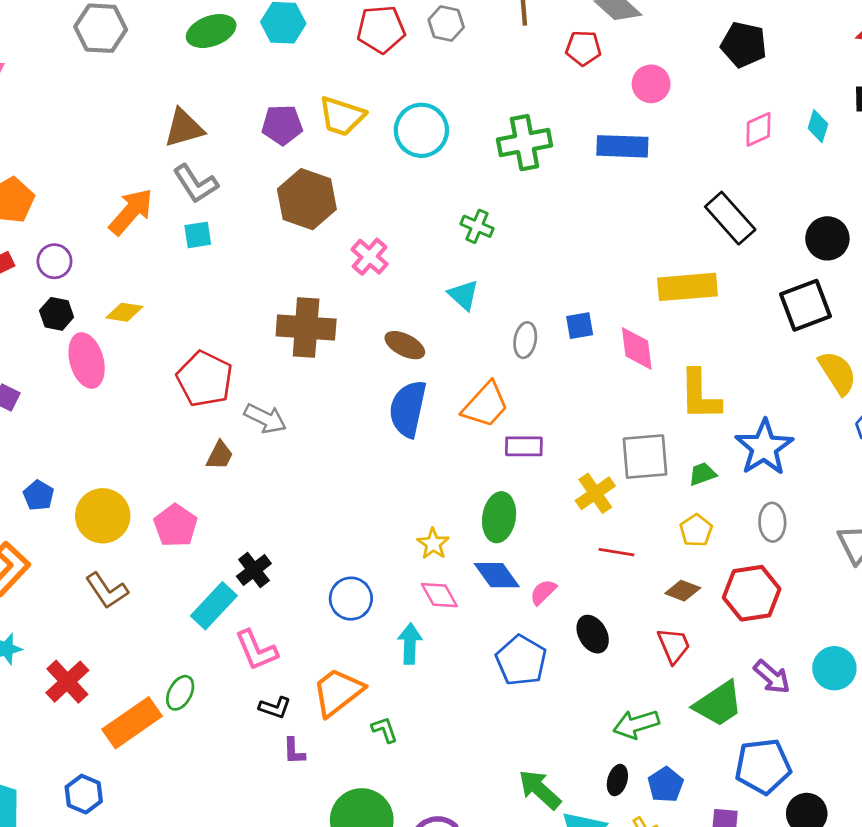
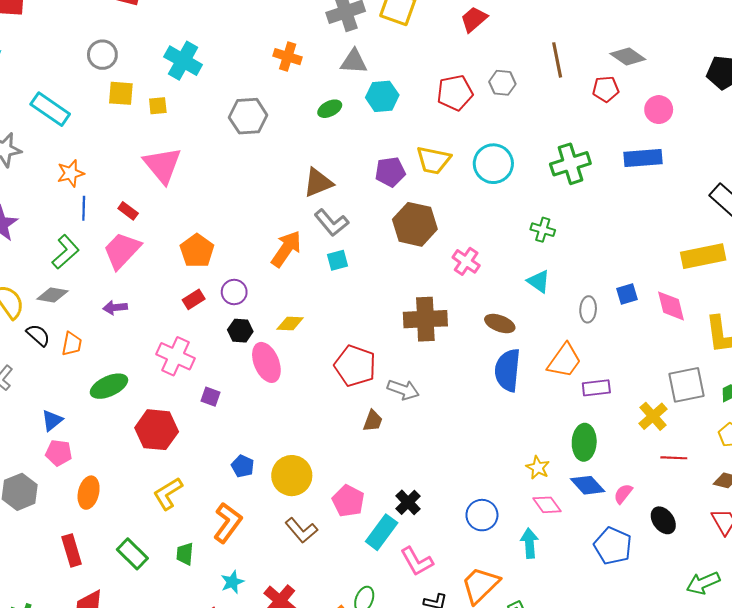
green ellipse: (211, 31) -> (330, 109), size x0.7
pink pentagon: (176, 526) -> (348, 501), moved

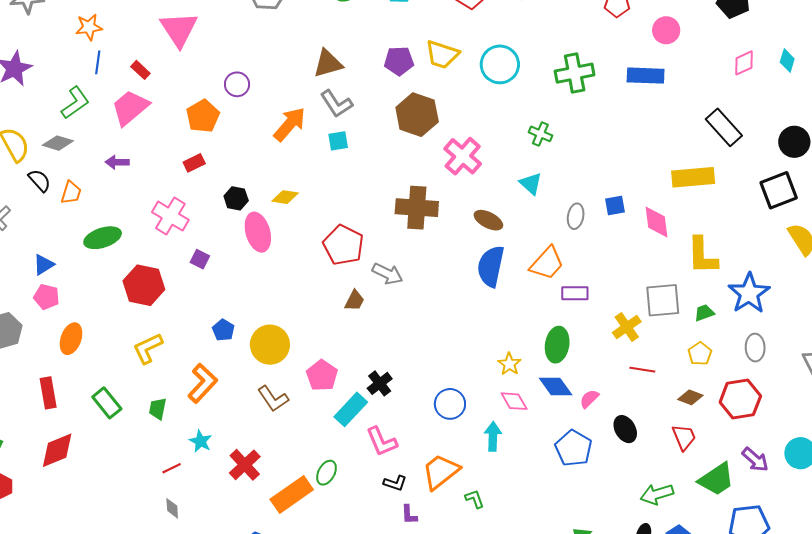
pink cross: (466, 261) -> (463, 156), size x1.4
purple circle: (234, 292) -> (237, 84), moved
cyan star: (232, 582) -> (201, 441), turned -30

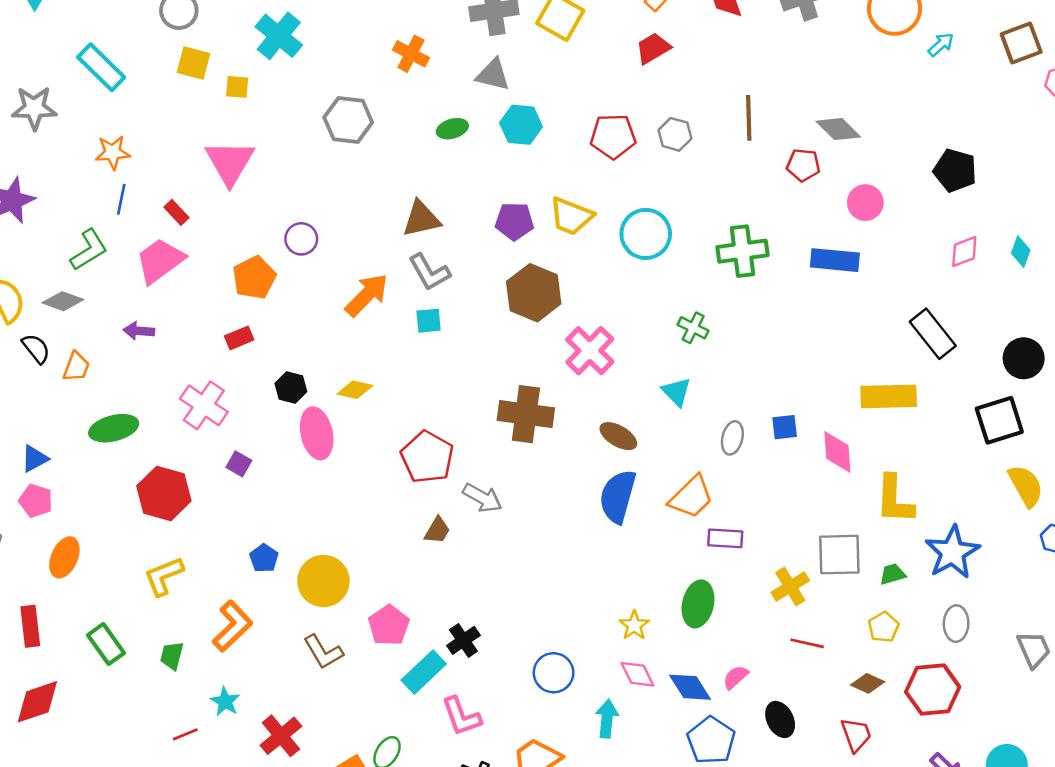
blue diamond: (556, 387) -> (690, 687), moved

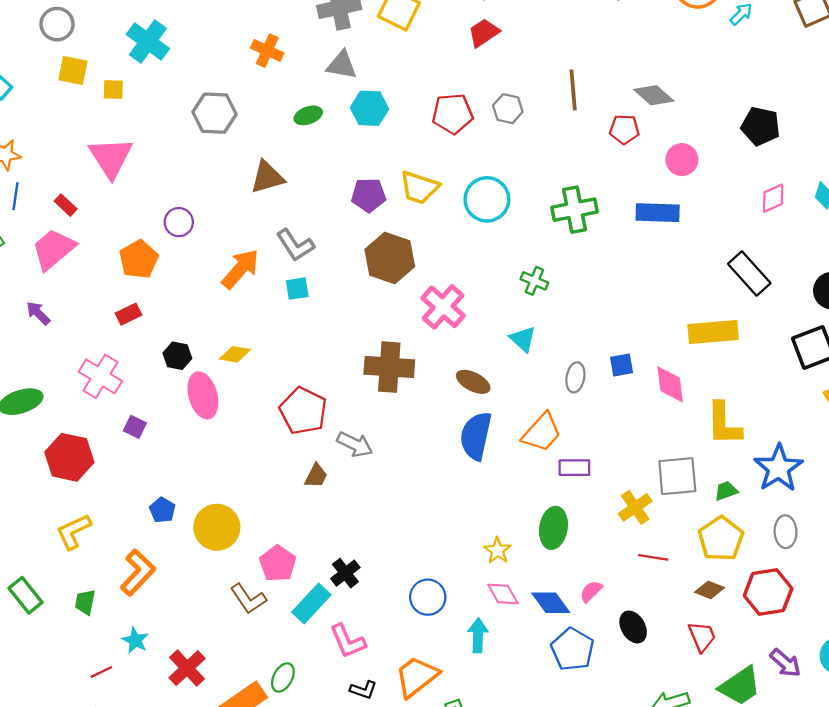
brown triangle: (421, 219) -> (267, 177), moved
purple arrow: (139, 331) -> (38, 313), turned 44
yellow pentagon: (884, 627) -> (721, 539), size x1.6
brown L-shape: (323, 652) -> (248, 599), moved

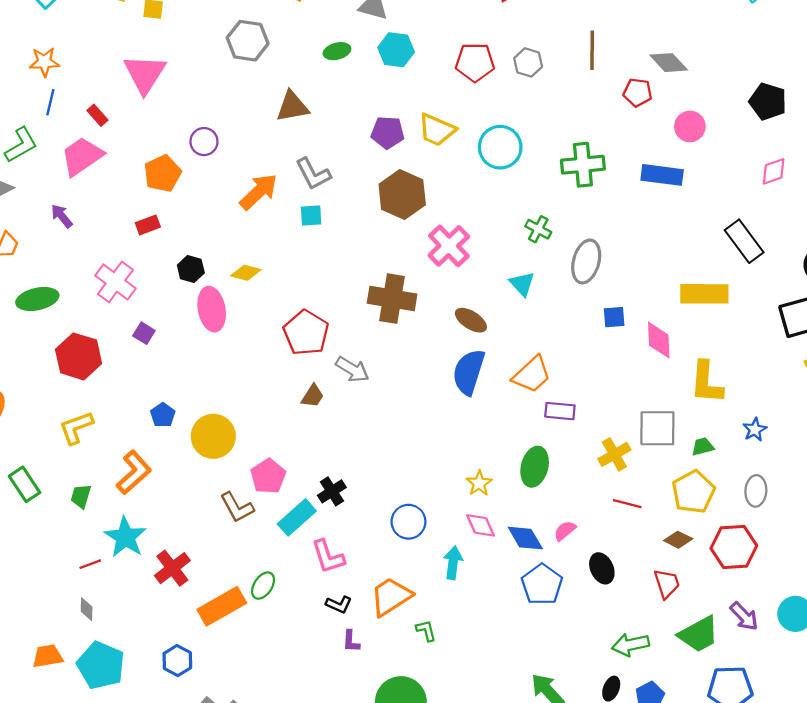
gray ellipse: (575, 377) -> (586, 261), moved, size x1.5
blue star: (778, 468) -> (755, 430), size x0.5
cyan star: (135, 640) -> (125, 537), size x1.6

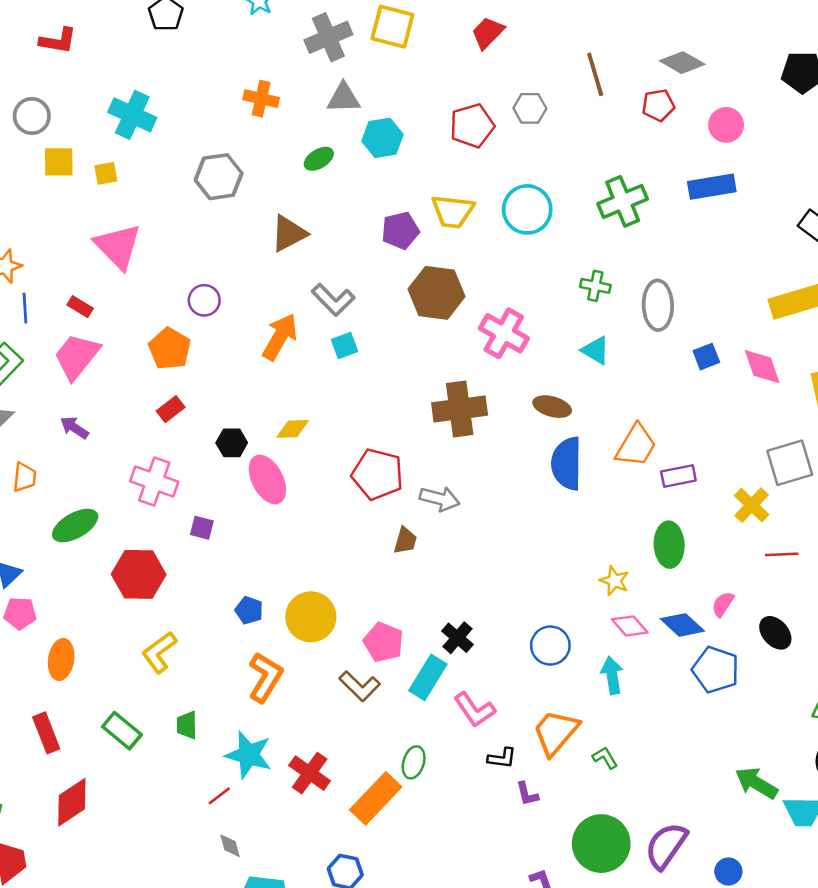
orange L-shape: (134, 472) -> (265, 677), moved

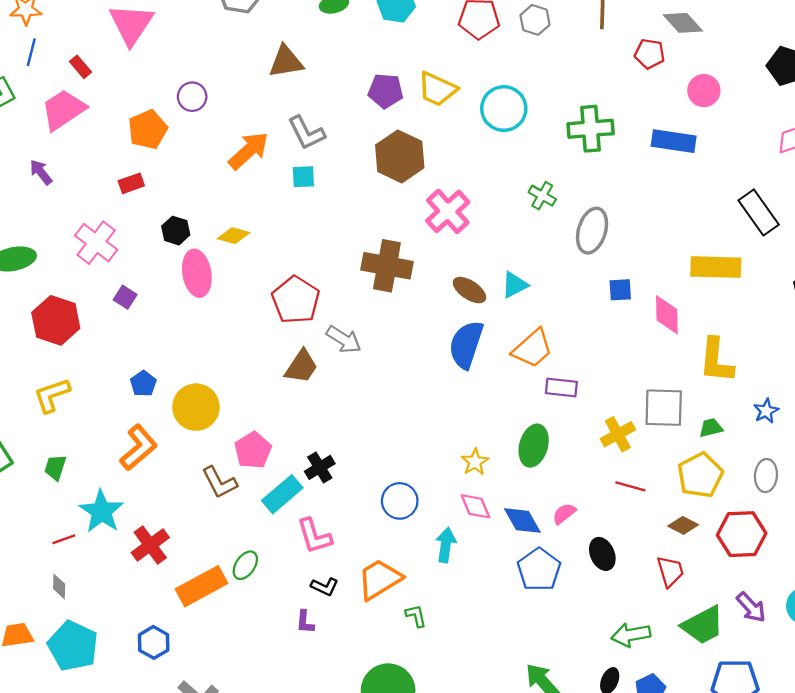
cyan triangle: (596, 350) -> (515, 285), moved, turned 44
brown trapezoid: (405, 541) -> (301, 367), size x1.4
purple L-shape: (527, 794) -> (305, 622), moved

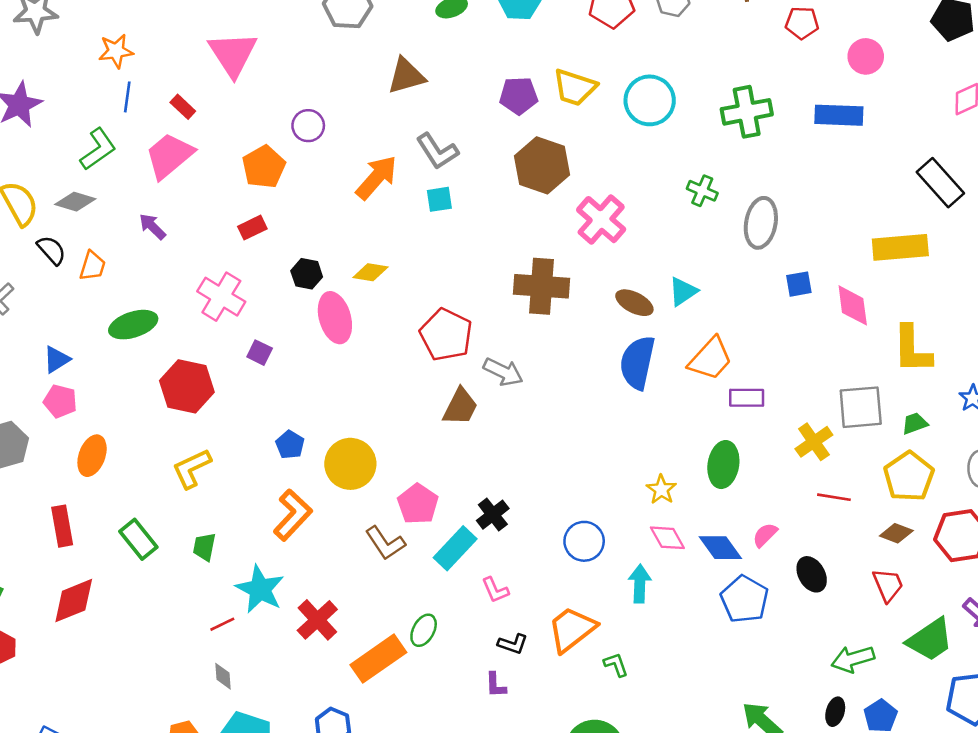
pink L-shape: (314, 536) -> (495, 590), size x0.7

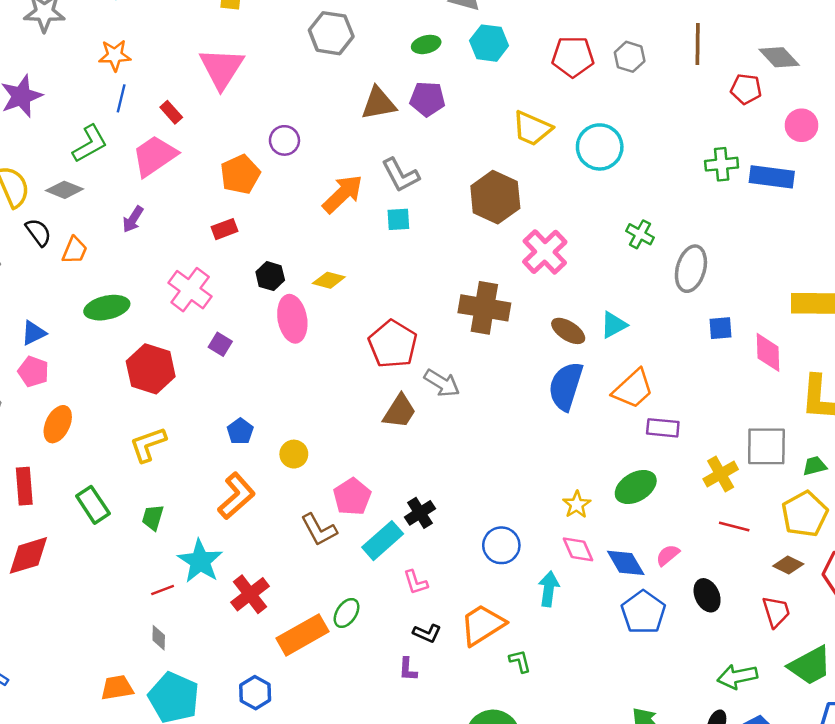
purple pentagon: (519, 96) -> (427, 99), moved
green cross: (747, 112) -> (722, 164), moved, size x0.7
purple arrow: (152, 227) -> (133, 219), turned -108
yellow circle: (350, 464) -> (294, 454), size x0.6
green ellipse: (723, 465) -> (636, 487), turned 45

